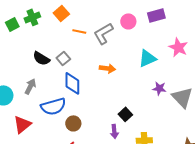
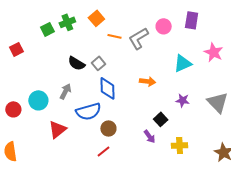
purple rectangle: (156, 15) -> (192, 20), turned -66
orange arrow: (107, 68) -> (148, 81), moved
purple star: (159, 88) -> (183, 100), moved
purple arrow: (114, 131) -> (150, 137), turned -32

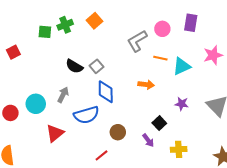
green square: (47, 29) -> (45, 32), turned 32
orange line: (114, 36) -> (160, 58), moved
pink star: (214, 52) -> (213, 55), turned 30
brown circle: (108, 128) -> (118, 132), moved

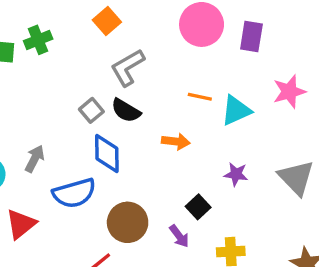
orange square: (95, 21) -> (107, 21), moved
pink circle: (162, 29) -> (202, 24), moved, size x1.6
gray L-shape: (137, 41) -> (128, 67), moved
black semicircle: (74, 66) -> (126, 110), moved
brown circle: (118, 132) -> (128, 222), size x1.5

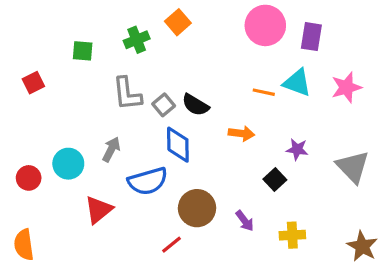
green cross: (38, 40) -> (137, 40), moved
gray L-shape: (128, 67) -> (127, 94), moved, turned -66
cyan triangle: (236, 110) -> (297, 83), moved, turned 44
purple star: (236, 174) -> (297, 149), moved
black square: (198, 207) -> (275, 180), moved

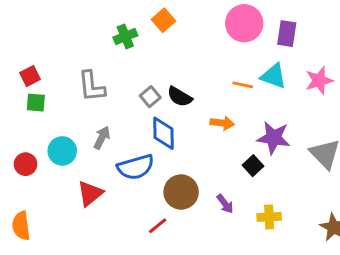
green square: (83, 51) -> (36, 103), moved
gray L-shape: (127, 94) -> (92, 86), moved
purple star: (297, 149) -> (274, 138), size x1.6

